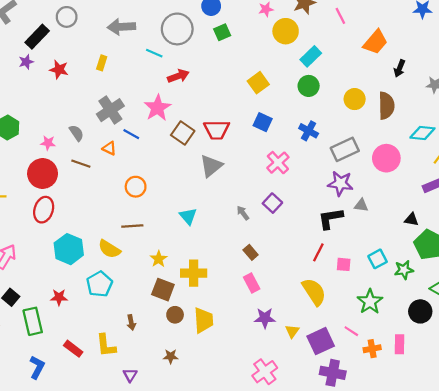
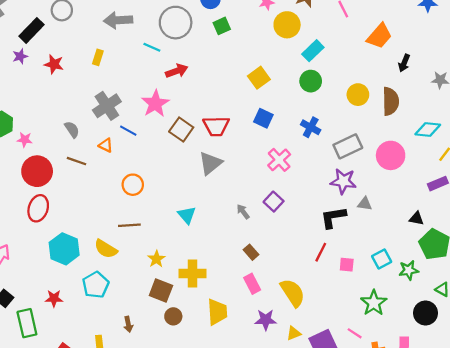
pink star: (48, 143) -> (25, 140), moved
yellow semicircle: (314, 292) -> (293, 293), moved
yellow trapezoid: (203, 320) -> (217, 312), moved
yellow triangle: (292, 331) -> (294, 333), turned 32

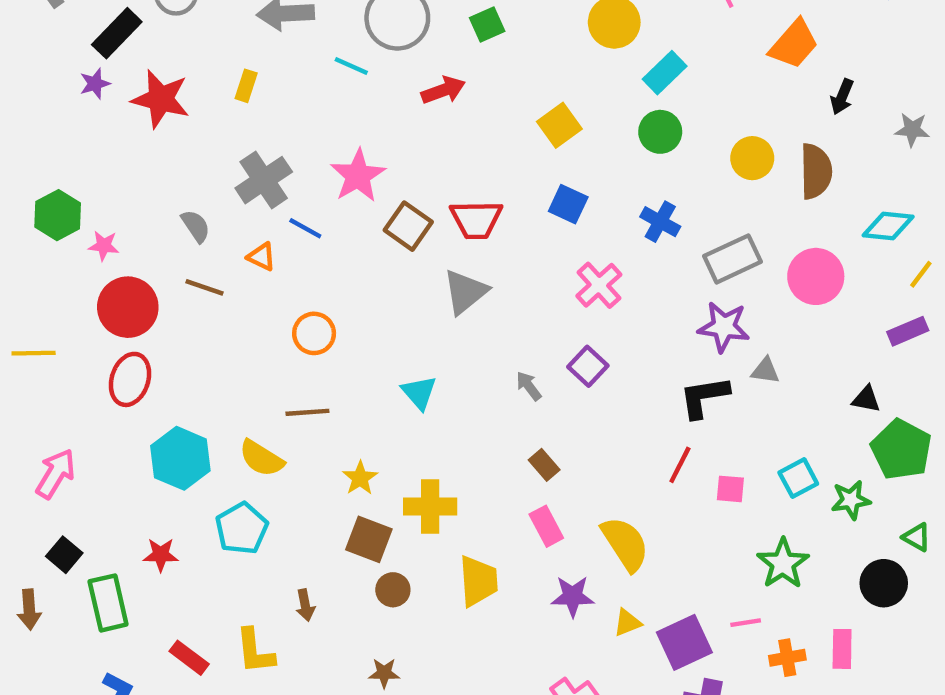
red star: (54, 64) -> (161, 99), size x1.5
red arrow: (177, 71) -> (443, 90), moved
pink line: (355, 333) -> (746, 623), turned -42

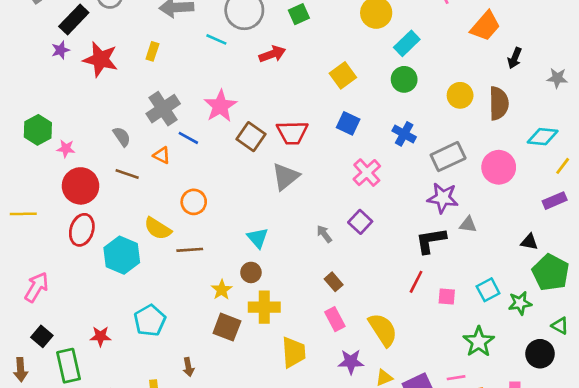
cyan hexagon: (180, 458) -> (122, 255), moved
yellow semicircle: (261, 458) -> (158, 229), moved
brown circle: (393, 590) -> (251, 272), moved

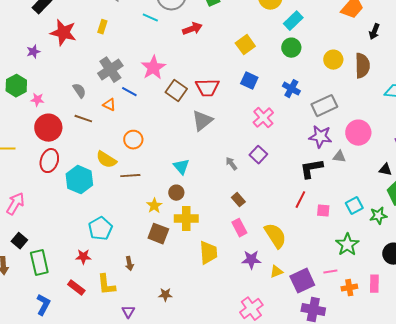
purple star: (61, 50) -> (33, 52), moved
pink circle: (499, 167) -> (358, 133), moved
red star: (100, 336) -> (83, 257), moved

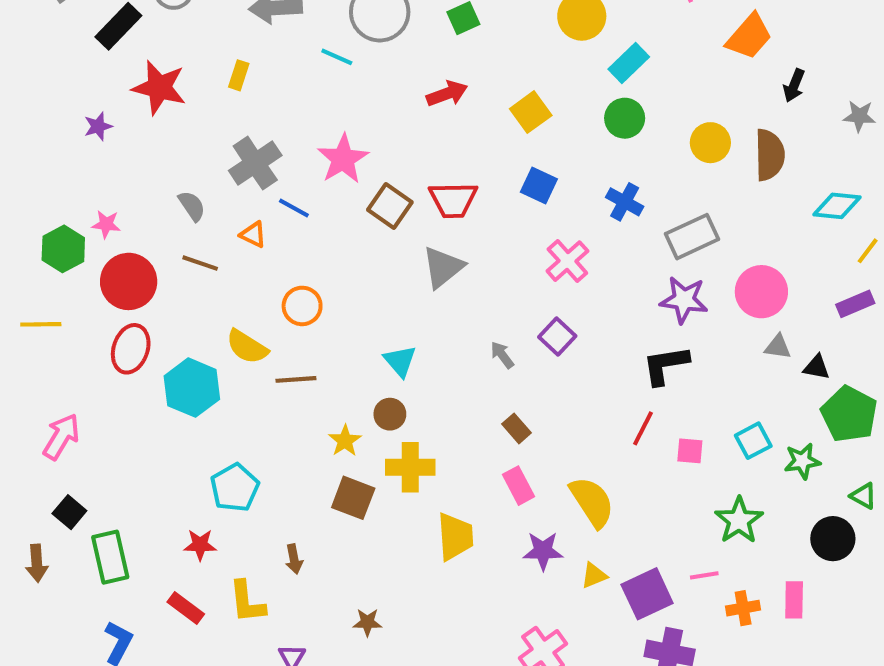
red arrow: (192, 29) -> (447, 94), moved
green hexagon: (16, 86) -> (63, 249), moved
gray triangle: (339, 157) -> (778, 347), moved

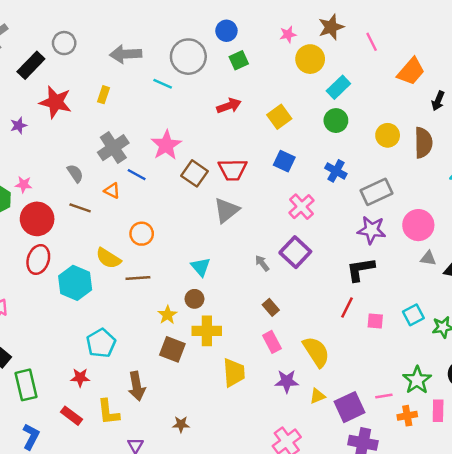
purple square: (557, 337) -> (295, 252), size x1.4
green star: (739, 520) -> (417, 380), moved
brown arrow: (294, 559) -> (137, 386), size x1.6

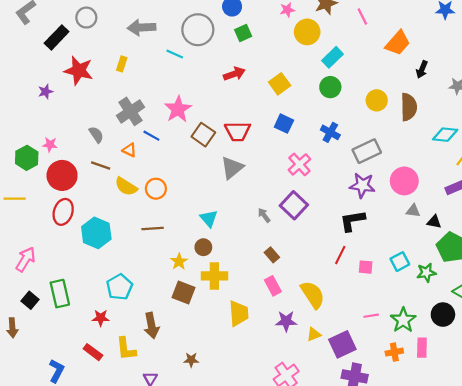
yellow semicircle: (108, 258) -> (126, 186), moved
green rectangle: (26, 385) -> (60, 294), moved
pink line: (384, 396) -> (371, 316), moved

